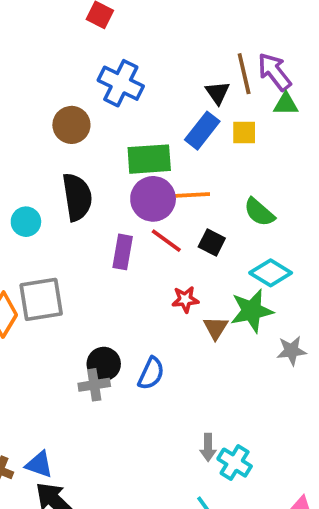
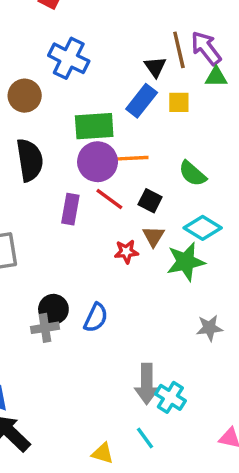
brown triangle: (216, 328) -> (153, 236), moved
gray star: (291, 351) -> (209, 328), moved
gray arrow: (208, 447) -> (147, 384), size x1.6

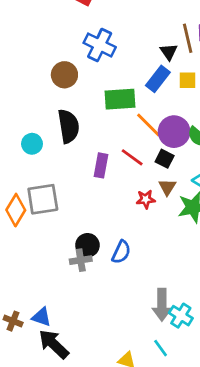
orange line: (130, 158) -> (148, 125), turned 48
purple circle: (98, 162) -> (174, 132), moved

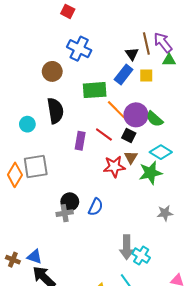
red star: (146, 199) -> (114, 167), size x1.5

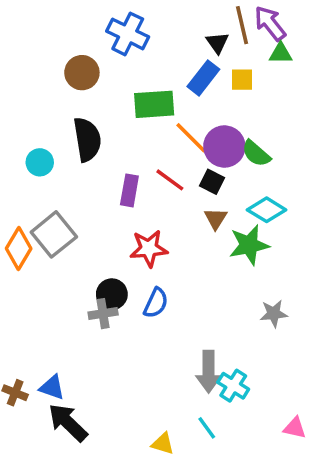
gray square: (36, 167) -> (54, 234), turned -30
red star: (114, 167) -> (149, 248), moved

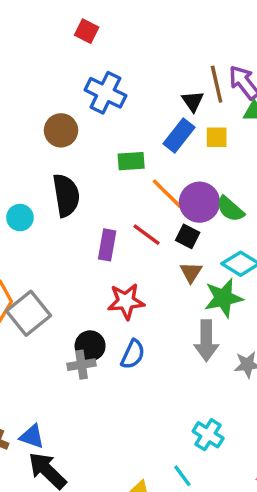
green rectangle: (154, 104) -> (131, 161), size x0.7
gray square: (54, 234) -> (29, 313), moved
gray arrow: (209, 372) -> (206, 341), moved

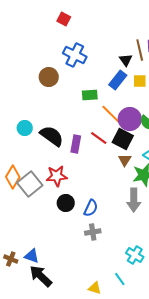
black semicircle: (66, 195) -> (52, 136), moved, turned -45
black square: (188, 236) -> (123, 139), size x1.5
red star: (126, 301) -> (57, 176), moved
gray cross: (82, 365) -> (93, 232), moved

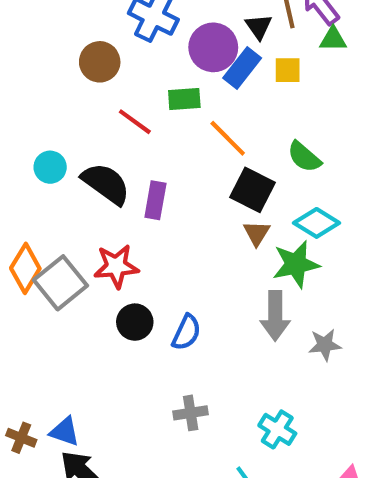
purple circle: (130, 119) -> (213, 47), moved
red line: (99, 138) -> (135, 122), moved
gray cross: (93, 232) -> (191, 413), moved

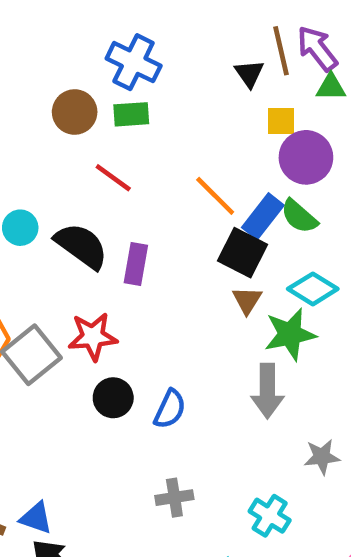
purple circle: (213, 47) -> (306, 157), moved
blue rectangle: (242, 68) -> (263, 216), moved
green rectangle: (184, 99) -> (131, 114), moved
gray star: (325, 345) -> (322, 457), moved

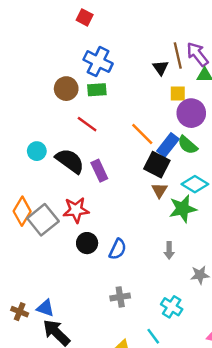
purple rectangle: (136, 264) -> (99, 171), turned -35
gray arrow: (267, 391) -> (169, 250), moved, size x0.6

